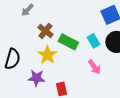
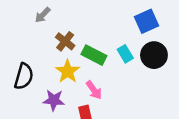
pink arrow: (94, 67) -> (94, 90), moved

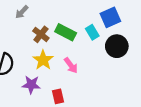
cyan rectangle: (125, 54) -> (92, 32), moved
green rectangle: (94, 55) -> (66, 32), moved
pink arrow: (94, 90) -> (71, 65), moved

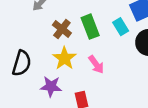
green rectangle: (66, 32) -> (90, 27), turned 42

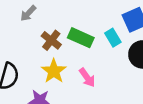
green rectangle: (90, 27) -> (81, 38), turned -45

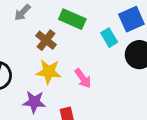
green rectangle: (81, 38) -> (72, 19), moved
yellow star: (54, 71) -> (49, 72), turned -30

